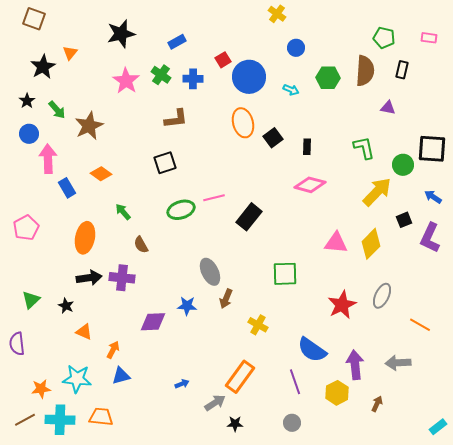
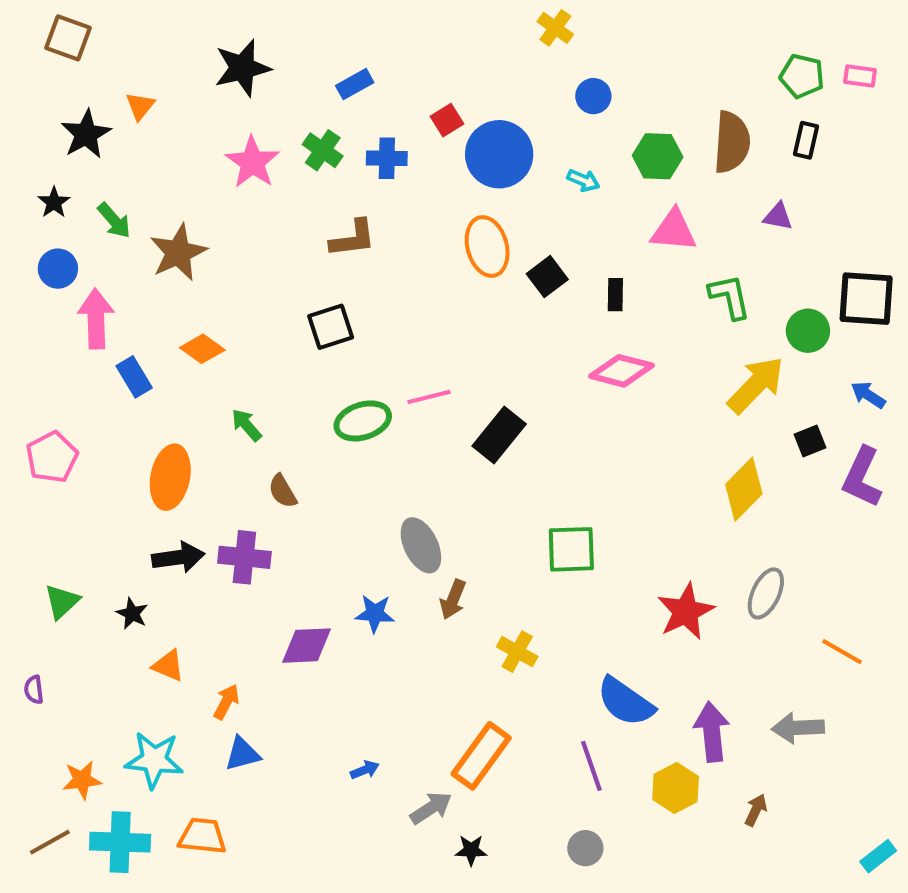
green pentagon: (384, 38) -> (802, 76), moved
pink triangle: (336, 243) -> (674, 230), moved
purple semicircle: (17, 344) -> (34, 690), size x0.6

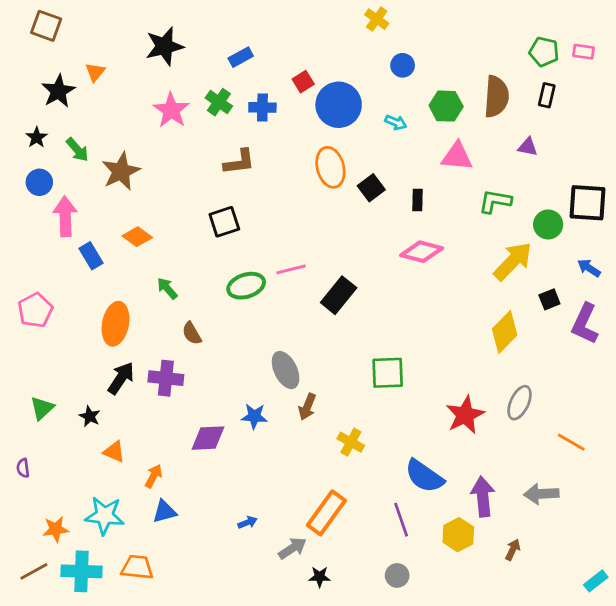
green L-shape: (730, 297) -> (495, 201), turned -68
black arrow: (178, 557) -> (121, 378), turned -48

